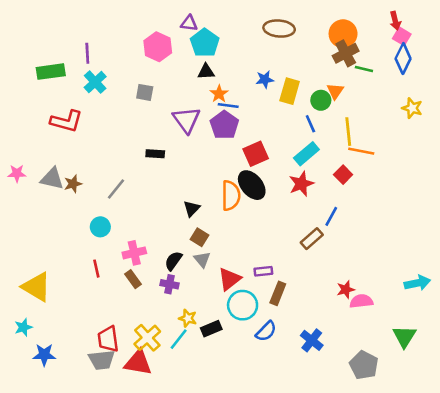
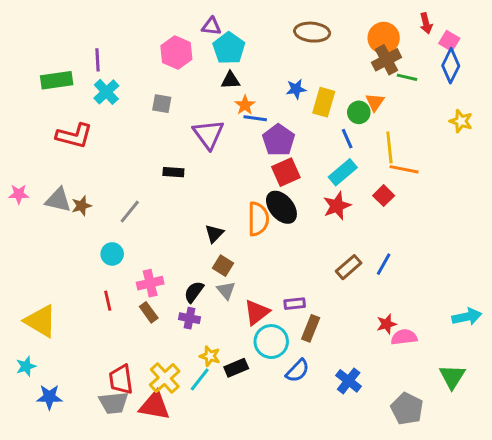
red arrow: (395, 21) -> (426, 23), moved
purple pentagon: (224, 125) -> (279, 140), moved
blue line: (331, 216) -> (384, 264), moved

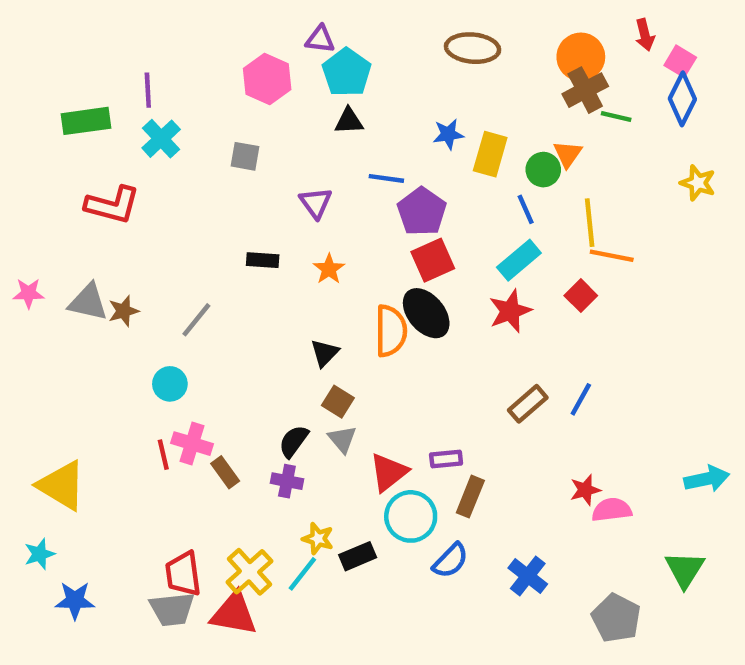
orange star: (245, 105) -> (329, 269), moved
purple triangle: (208, 134) -> (316, 203), size x0.7
pink cross: (150, 283) -> (192, 444), moved, turned 30

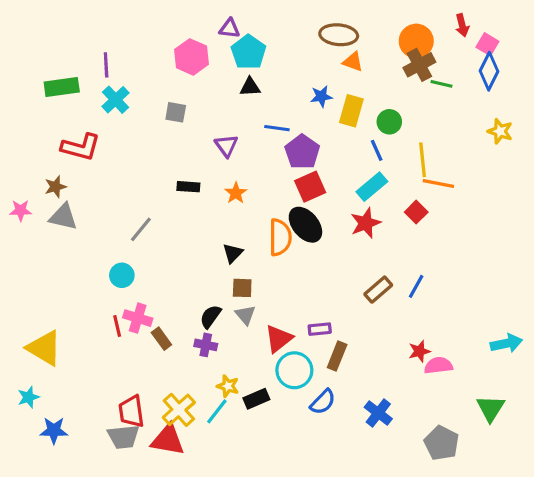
orange triangle: (568, 154) -> (353, 62), moved, turned -45
brown star: (124, 311) -> (55, 187), moved
brown square: (338, 402) -> (242, 288), turned -30

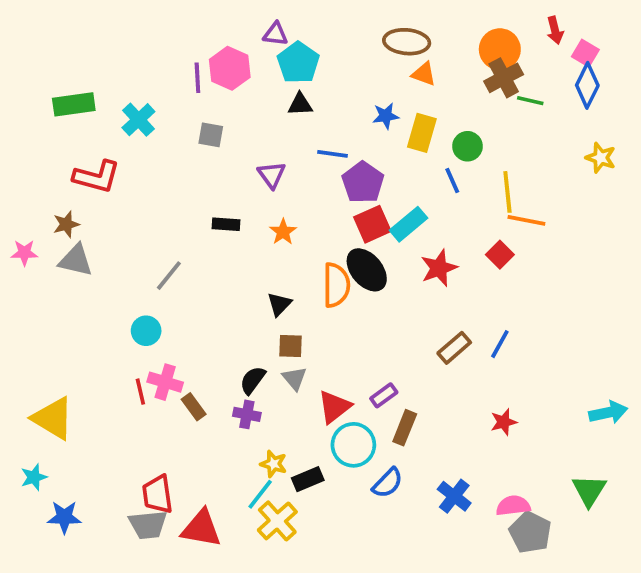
purple line: (106, 65) -> (197, 78), moved
cyan rectangle: (372, 187) -> (409, 224), moved
purple rectangle: (320, 329) -> (384, 395), turned -30
pink semicircle: (438, 366) -> (513, 506), moved
yellow cross: (179, 410) -> (277, 521), moved

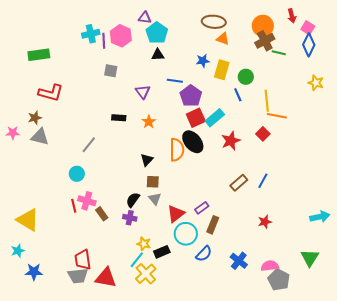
cyan cross: (138, 120) -> (91, 34), moved, turned 30

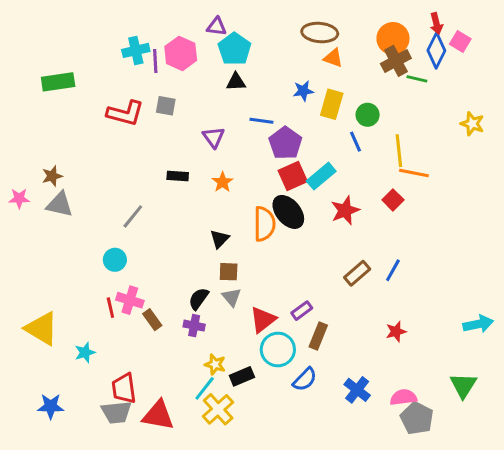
blue diamond: (309, 45) -> (436, 50), moved
red L-shape: (51, 93) -> (125, 113), moved
cyan star: (18, 251) -> (85, 352), moved

